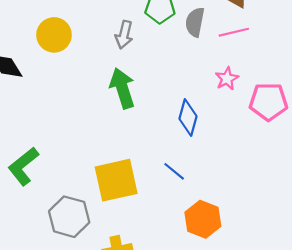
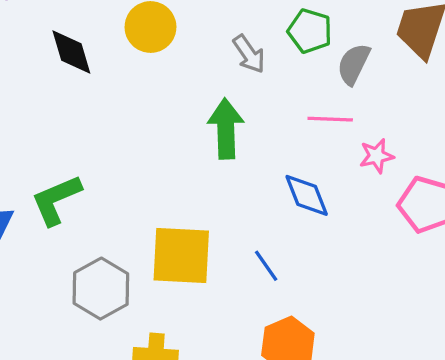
pink line: (234, 32) -> (330, 119), moved
gray arrow: (124, 35) -> (249, 54), turned -64
blue diamond: (188, 118) -> (307, 195), turned -52

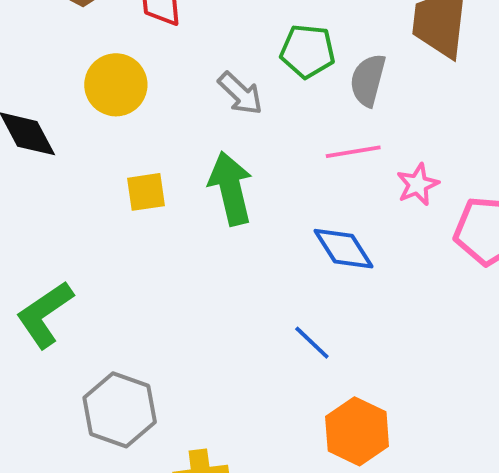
yellow square: (181, 256) -> (146, 192), moved, size x0.5

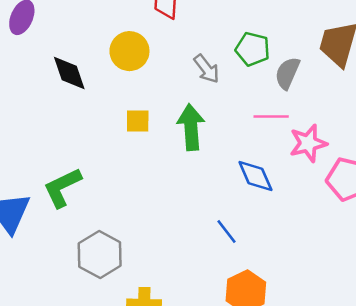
pink star: (418, 184) -> (308, 143), size x1.4

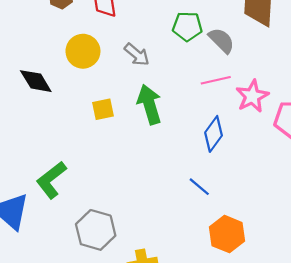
gray arrow: (206, 69) -> (137, 54), moved
gray semicircle: (287, 73) -> (222, 40), turned 124
blue diamond: (255, 176) -> (214, 134), turned 72

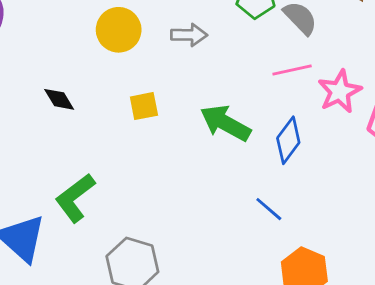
gray arrow: (137, 54) -> (189, 35), turned -40
black diamond: (36, 81) -> (59, 99), moved, size x0.7
green arrow: (149, 104) -> (225, 123), moved, turned -45

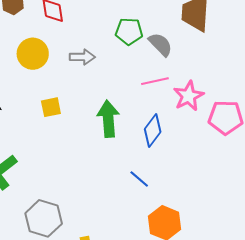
green arrow: (225, 123) -> (108, 119), turned 57

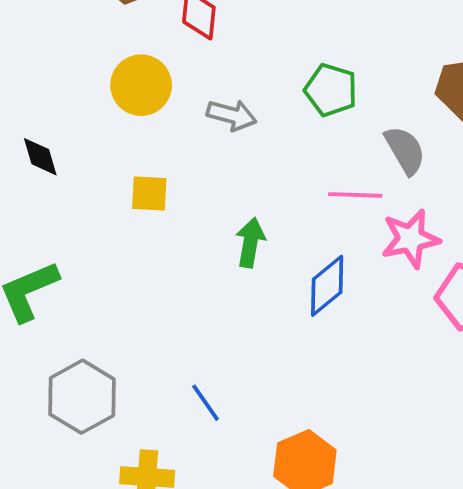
gray semicircle: (160, 44) -> (405, 150), moved
green arrow: (108, 119) -> (250, 243), size x0.7
blue line: (139, 179) -> (206, 403), moved

